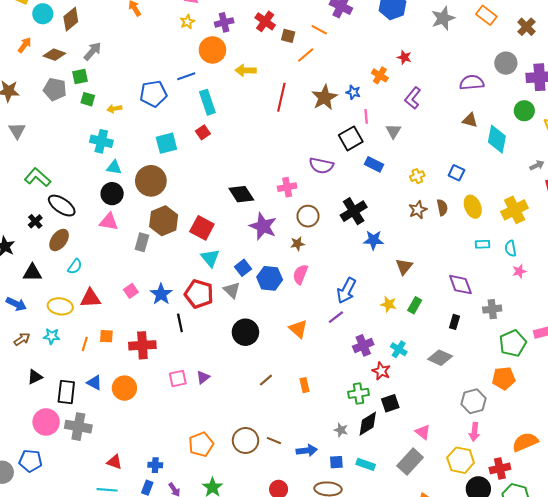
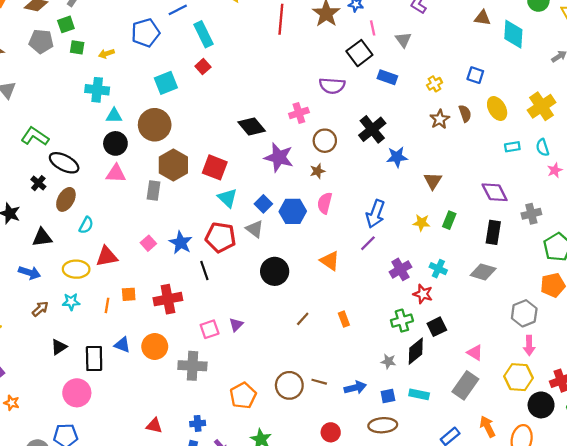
black rectangle: (454, 322) -> (493, 232), size x1.5
gray cross: (78, 427) -> (192, 366), moved

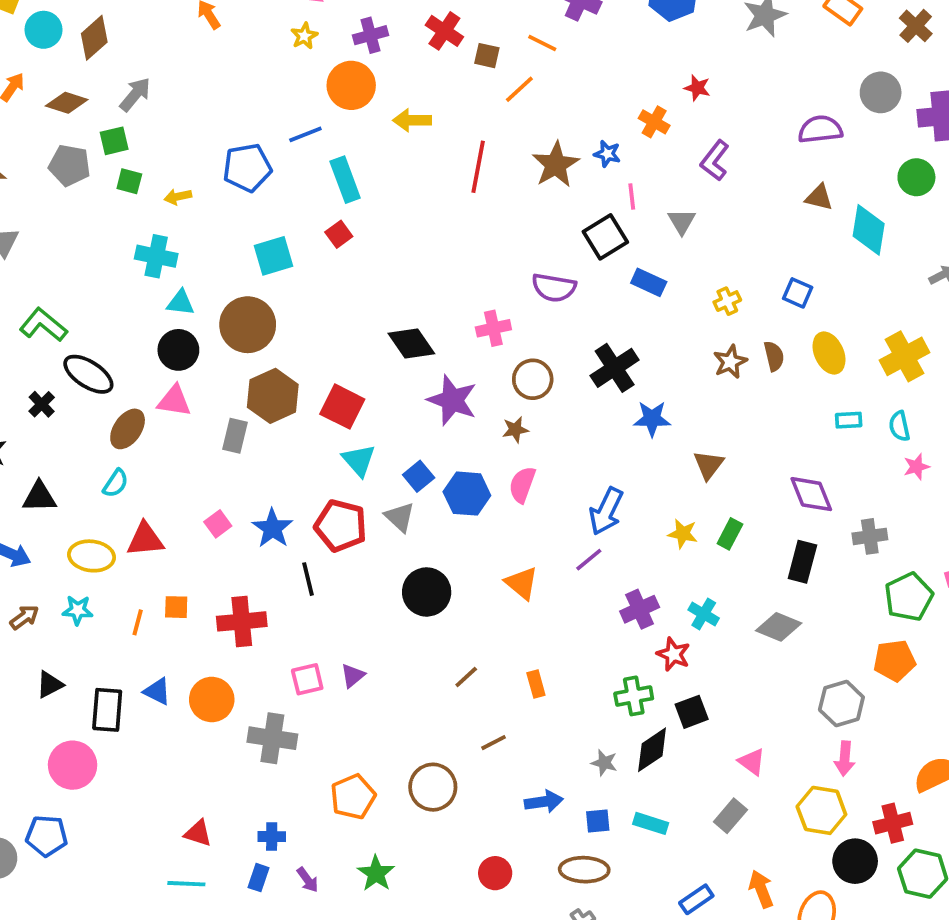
brown ellipse: (66, 199) -> (128, 429), moved
brown line: (319, 382) -> (494, 743), moved, turned -48
gray rectangle: (465, 385) -> (730, 816), size x0.7

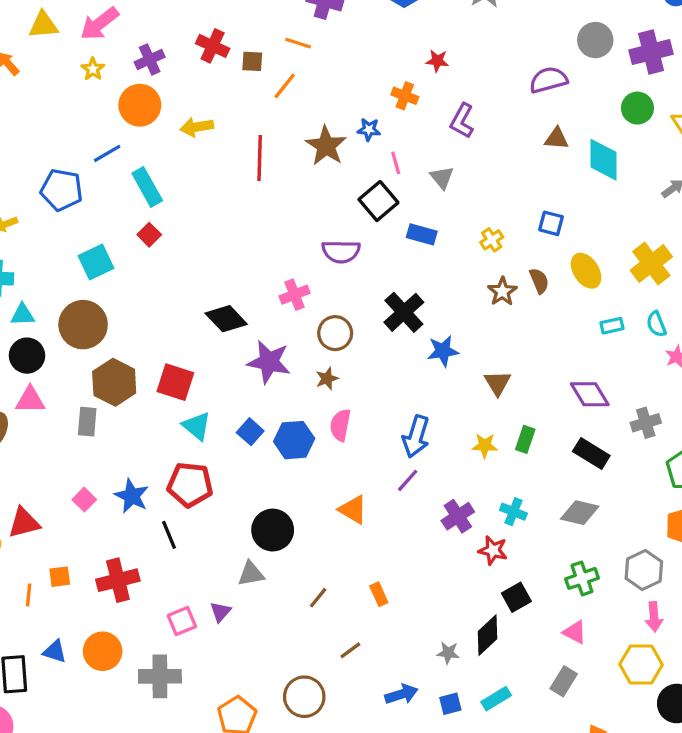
blue pentagon: (247, 168) -> (62, 190), turned 30
gray triangle: (400, 517) -> (251, 574), moved, turned -44
black rectangle: (802, 562) -> (591, 454), turned -64
green cross: (634, 696) -> (582, 578), moved
cyan rectangle: (651, 823) -> (496, 699), turned -40

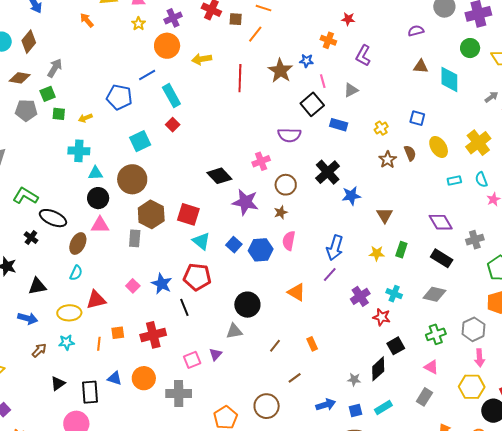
purple semicircle: (548, 80) -> (416, 31), size x0.7
gray triangle: (442, 178) -> (351, 90), turned 42

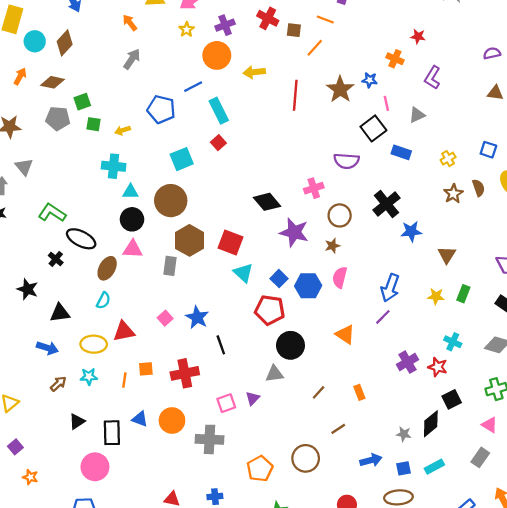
gray arrow: (55, 68) -> (132, 59), moved
red pentagon: (197, 277) -> (270, 310), moved
purple cross: (360, 296) -> (407, 362), moved

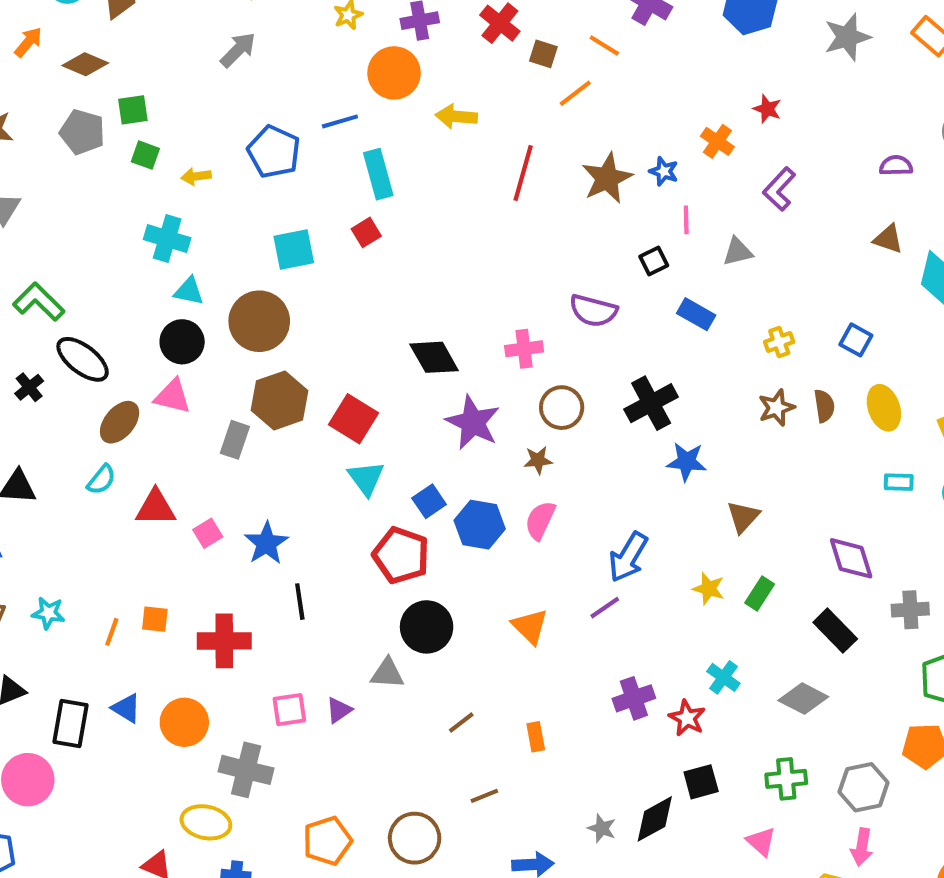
black square: (373, 128) -> (654, 261), size x0.6
red triangle: (124, 331) -> (155, 508), moved
yellow ellipse: (94, 344) -> (206, 822), moved

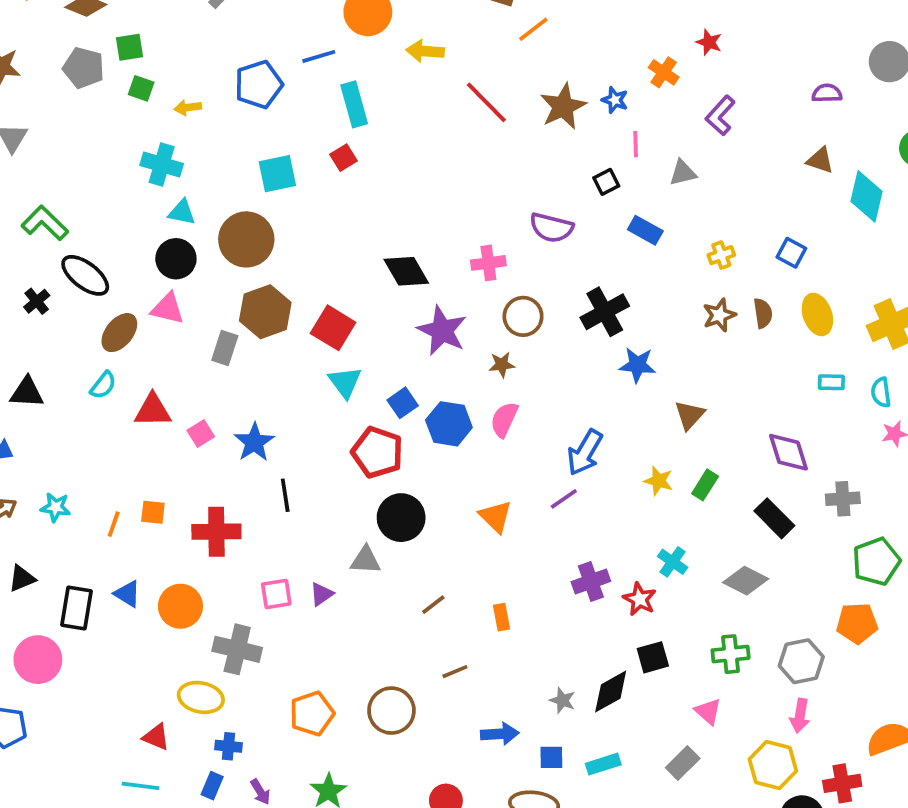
blue pentagon: (274, 152) -> (259, 85), turned 30
red line: (523, 173) -> (486, 102), turned -60

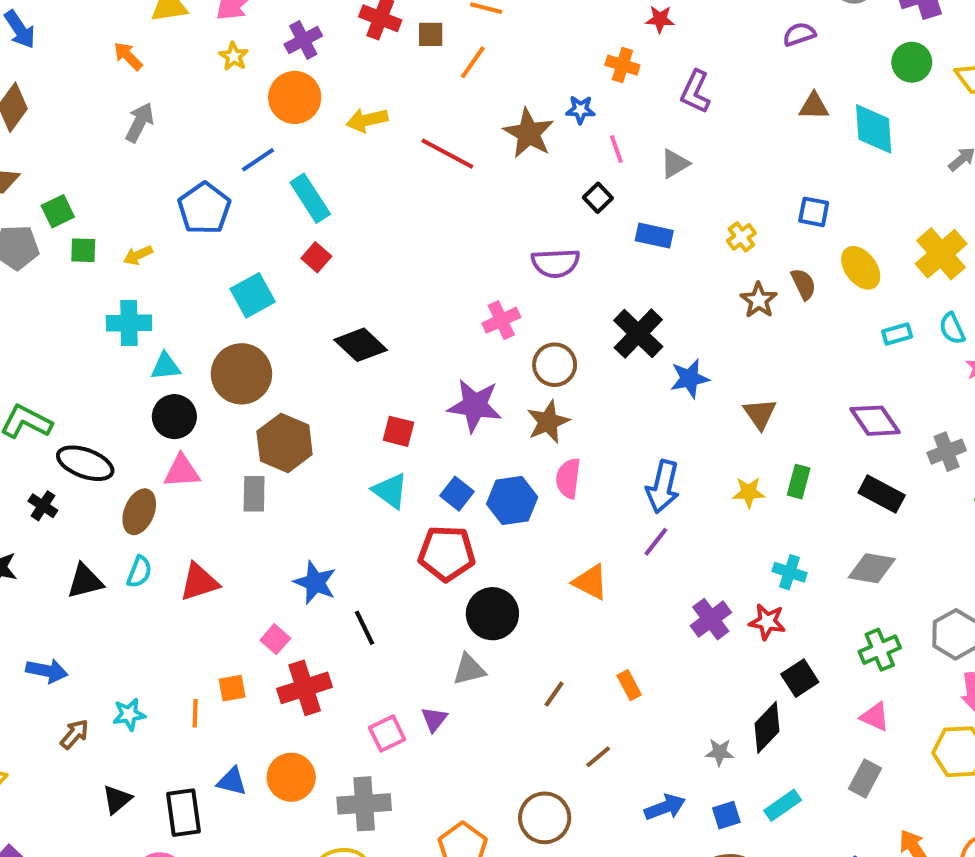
black diamond: (406, 271) -> (361, 345), moved
red square: (333, 328) -> (398, 431), moved, size x0.7
brown star: (502, 365) -> (548, 422), size x1.5
black triangle: (27, 392) -> (85, 581), moved
pink square: (201, 433) -> (275, 639), moved

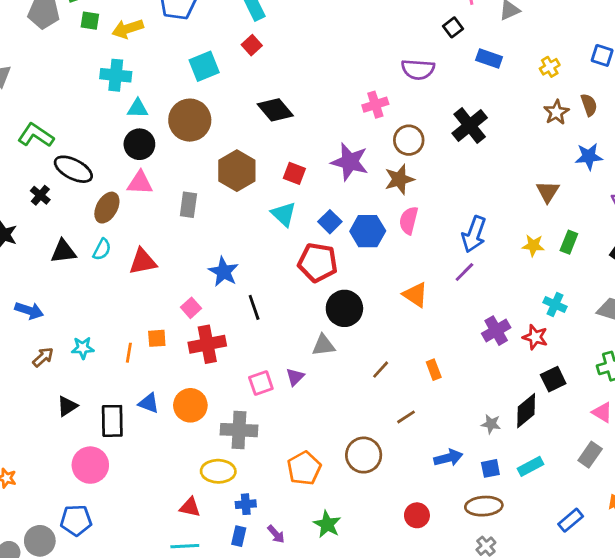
yellow arrow: (138, 255) -> (128, 29), size x1.5
blue star: (690, 378) -> (589, 157), moved
brown hexagon: (285, 443) -> (237, 171), moved

